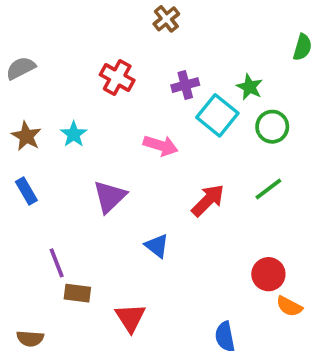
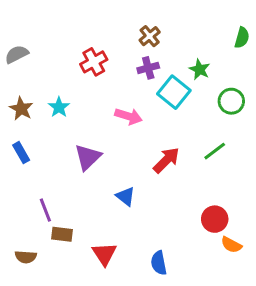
brown cross: (166, 19) -> (150, 36), moved
red cross: (117, 77) -> (94, 62), turned 32
green circle: (272, 127) -> (231, 101), moved
blue semicircle: (225, 337) -> (159, 263), moved
brown semicircle: (30, 338) -> (26, 257), moved

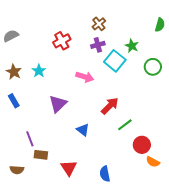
green line: (215, 151) -> (125, 125), moved

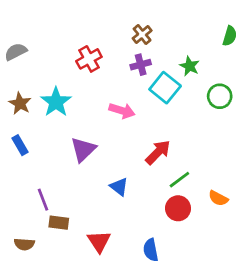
cyan star: (39, 71) -> (56, 102), size x1.5
red circle: (142, 145) -> (178, 208), moved
orange semicircle: (153, 162) -> (218, 198), moved

